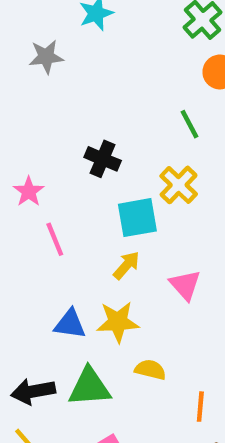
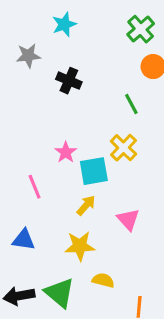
black cross: (103, 159) -> (69, 81), moved
pink star: (29, 191) -> (66, 152), moved
blue triangle: (70, 324) -> (24, 240), moved
green triangle: (90, 387) -> (60, 293), turned 44

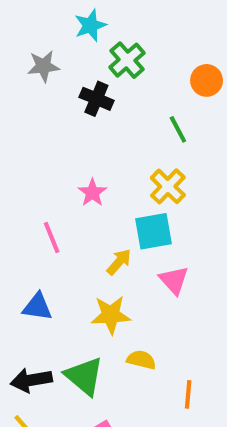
green cross: (141, 29) -> (127, 60), moved
cyan square: (94, 171) -> (154, 231), moved

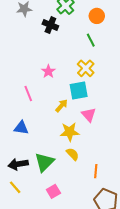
orange circle: (207, 80) -> (97, 16), moved
yellow star: (111, 315) -> (70, 132), moved
yellow semicircle: (141, 360) -> (73, 154), turned 32
green triangle: (84, 376) -> (44, 162), turned 35

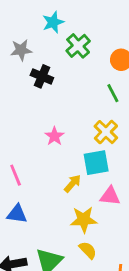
black cross: (50, 25) -> (42, 76), moved
pink line: (28, 94) -> (16, 175), moved
pink triangle: (89, 115) -> (110, 196), turned -42

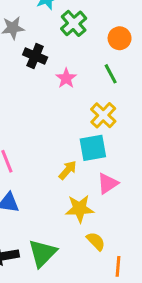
pink star: (54, 136) -> (66, 78), moved
pink triangle: (110, 196) -> (108, 183), turned -40
yellow semicircle: (88, 250) -> (96, 241), moved

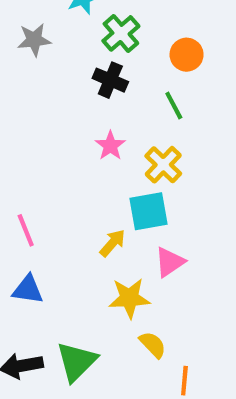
black cross: (35, 56) -> (110, 80), moved
pink star: (66, 78) -> (110, 146), moved

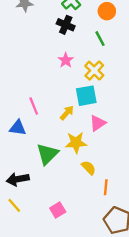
pink line: (26, 230) -> (34, 106), moved
blue triangle: (28, 290) -> (18, 128), moved
green triangle: (76, 362) -> (47, 154), moved

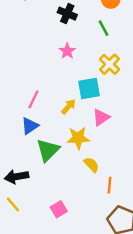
yellow cross: (94, 71) -> (110, 64), moved
pink line: (34, 106) -> (33, 99), turned 48
blue triangle: (18, 128) -> (30, 126), moved, turned -42

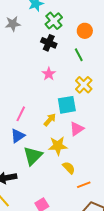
orange line: (110, 185) -> (84, 185), turned 64

